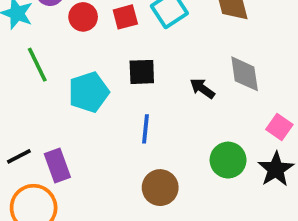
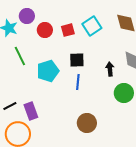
black arrow: (202, 88) -> (110, 69), turned 48
blue line: (145, 129) -> (78, 82), moved
green circle: (228, 160) -> (124, 93), moved

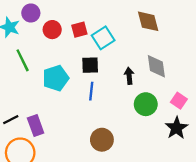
cyan square: (92, 26) -> (103, 38), moved

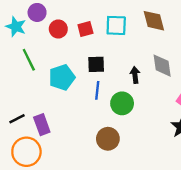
cyan square: (103, 38) -> (116, 25), moved, turned 35
green circle: (146, 104) -> (122, 103), moved

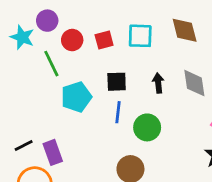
green line: (29, 60) -> (51, 64), moved
black arrow: (135, 75) -> (158, 83), moved

